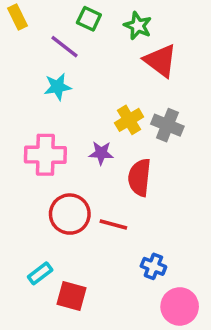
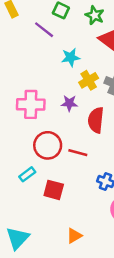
cyan star: (58, 87) -> (71, 57), moved
cyan rectangle: (40, 273) -> (27, 174), moved
red square: (71, 296) -> (54, 190), moved

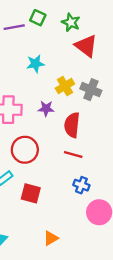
purple line: (44, 30) -> (14, 27), moved, turned -48
cyan star: (71, 57) -> (35, 64), moved
red line: (78, 153) -> (73, 154), moved

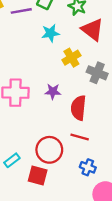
cyan star: (35, 64) -> (50, 33), moved
yellow cross: (65, 86) -> (71, 58), moved
red circle: (25, 150) -> (49, 150), moved

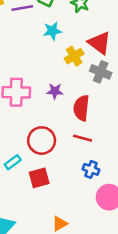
red triangle: (92, 30) -> (99, 43), moved
red circle: (49, 150) -> (42, 141), moved
red square: (38, 175) -> (39, 178), turned -30

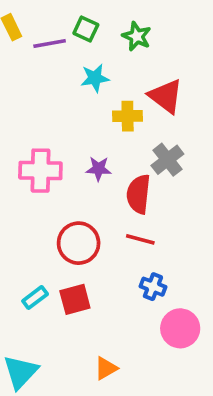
yellow cross: (74, 56) -> (128, 116), turned 30
gray cross: (101, 72) -> (167, 160), moved, turned 30
cyan rectangle: (13, 162) -> (35, 298), moved

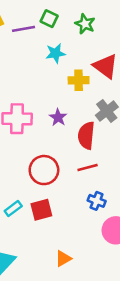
purple star: (99, 169) -> (58, 117), turned 30
red line: (140, 239) -> (88, 167), turned -30

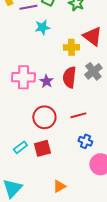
cyan star: (55, 53) -> (42, 27), moved
purple star: (58, 117) -> (46, 81), moved
red semicircle: (86, 135) -> (69, 77), moved

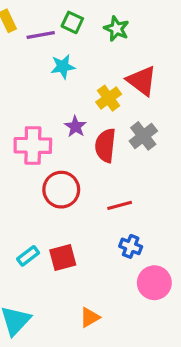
yellow cross: (71, 47) -> (109, 98), turned -35
purple star: (46, 81) -> (75, 127), moved
red circle: (44, 117) -> (61, 190), moved

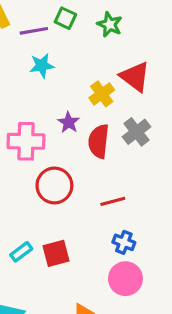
cyan star: (63, 67) -> (42, 66), moved
pink circle: (154, 283) -> (125, 279), moved

